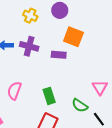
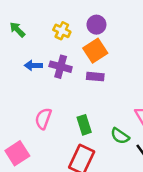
orange square: (73, 37) -> (95, 51), moved, turned 36

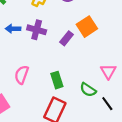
orange square: (95, 51) -> (87, 27), moved
purple rectangle: (95, 77) -> (67, 38), turned -56

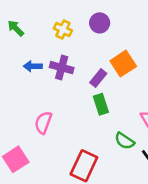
green rectangle: (57, 80) -> (101, 104), moved

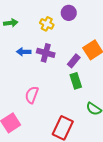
purple circle: (100, 23) -> (69, 13), moved
green arrow: (16, 28) -> (11, 23), turned 128

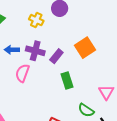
purple rectangle: (74, 61) -> (56, 56), moved
pink semicircle: (32, 95) -> (22, 73), moved

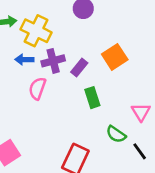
yellow cross: (36, 20) -> (36, 31), moved, size x1.6
purple cross: (35, 51) -> (53, 61), turned -30

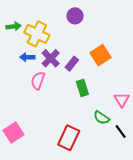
purple cross: (53, 61) -> (51, 58), turned -30

